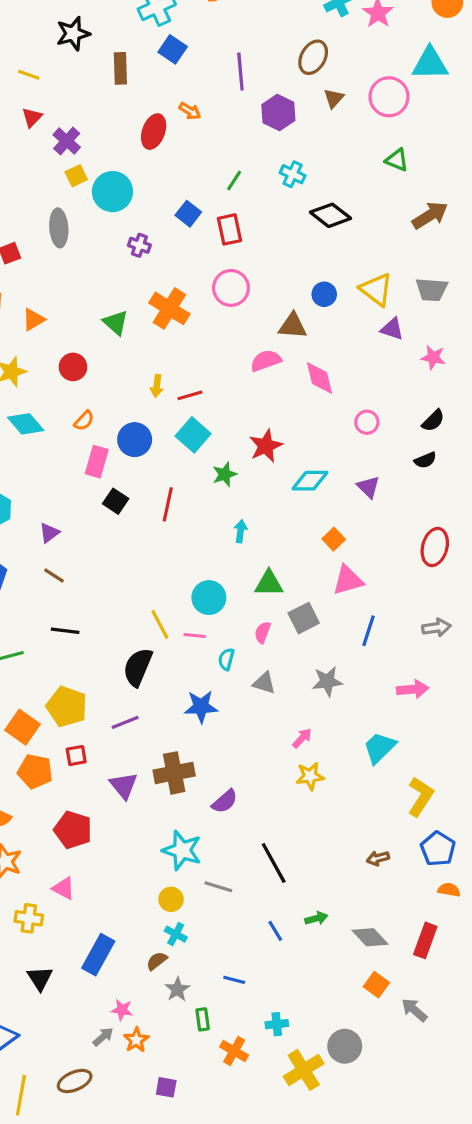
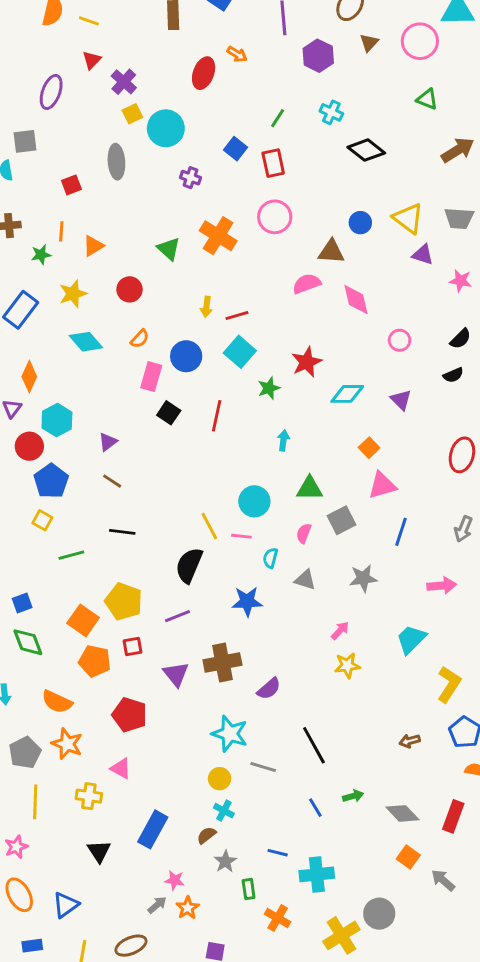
gray arrow: (436, 628) -> (463, 529), turned 120
cyan cross: (277, 1024) -> (317, 874), moved, size x1.6

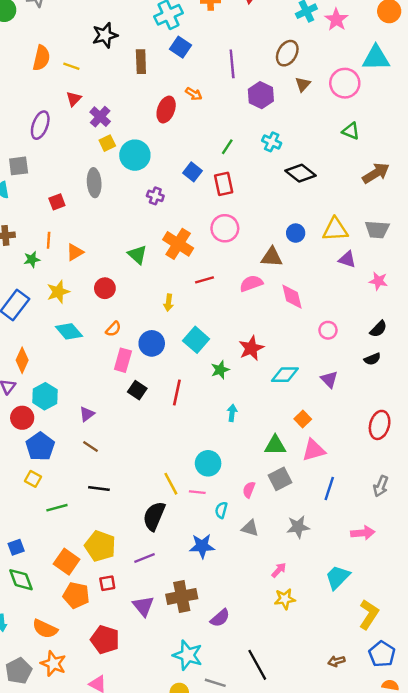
yellow triangle: (408, 218) -> (335, 229), turned -40
red line: (237, 316) -> (204, 280), moved
green triangle: (310, 488) -> (275, 445), moved

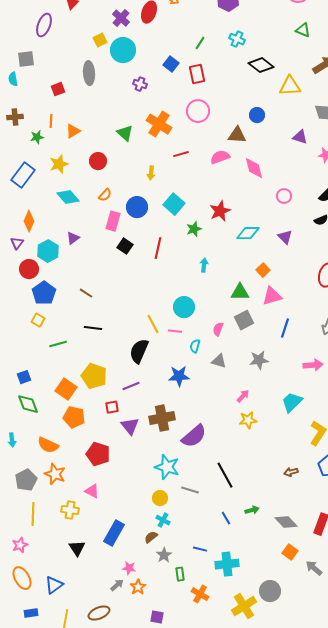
purple cross: (100, 117) -> (121, 18), moved
yellow triangle: (335, 229) -> (290, 86), moved
purple triangle: (87, 414) -> (73, 238), moved
red square: (107, 583) -> (112, 407), moved
purple semicircle: (220, 618) -> (194, 436), size x1.5

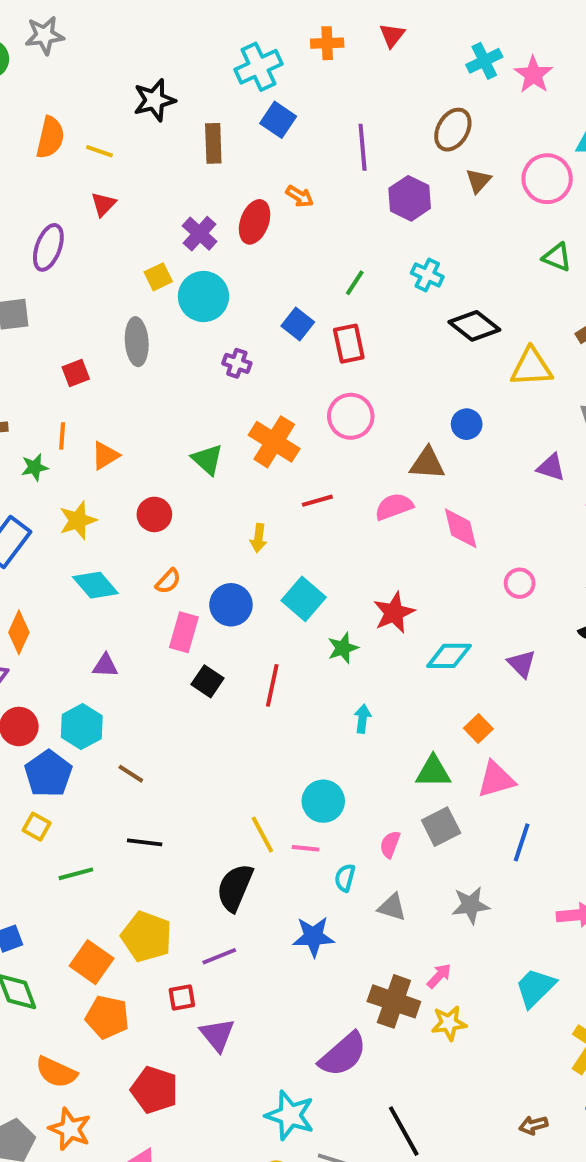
purple triangle: (73, 238) -> (105, 666), turned 40
cyan hexagon: (48, 251) -> (82, 727), moved
brown cross: (162, 418) -> (394, 1001), moved, turned 30

